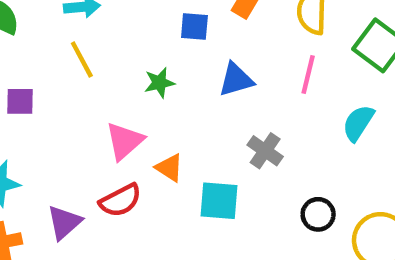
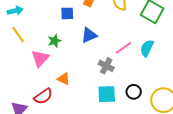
pink line: (308, 75) -> (124, 48), moved, turned 48
pink triangle: (125, 141) -> (40, 58), moved
cyan square: (219, 201) -> (107, 94), moved

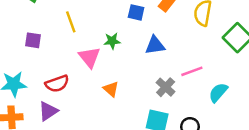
cyan semicircle: (147, 48) -> (218, 93), moved
pink triangle: (40, 58) -> (89, 57), turned -36
red semicircle: (43, 96) -> (57, 84), moved

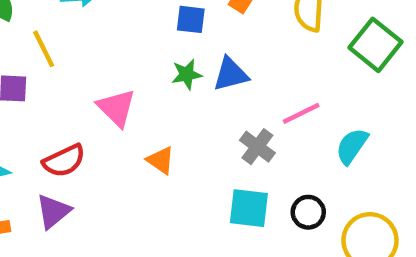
yellow line: (71, 22) -> (44, 49), moved
green star: (112, 41) -> (187, 74), moved

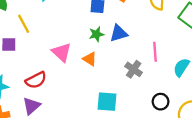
pink line: (301, 113) -> (155, 52), turned -66
orange triangle: (161, 160) -> (90, 59), moved
cyan square: (249, 208) -> (107, 102), moved

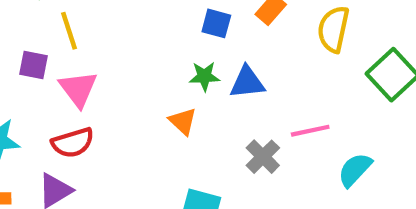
pink triangle: (62, 52) -> (78, 89), moved
pink line: (155, 52) -> (310, 131), turned 72

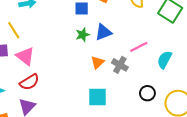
orange triangle: (183, 121) -> (98, 62), moved, turned 48

